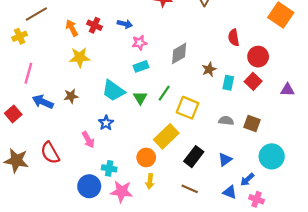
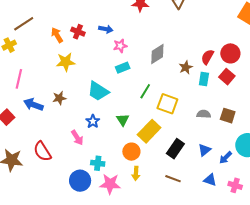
red semicircle: (234, 38) -> (207, 57), moved, turned 42
green triangle: (140, 98) -> (123, 120), moved
blue arrow: (247, 180) -> (226, 158), moved

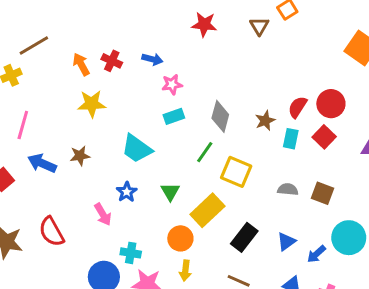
gray diamond: (157, 54) -> (220, 116), moved, turned -45

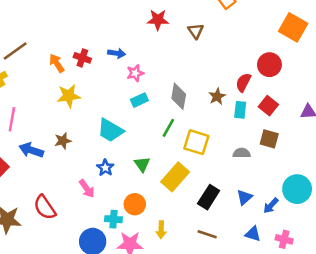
brown triangle: (259, 26) -> (196, 31), moved
red circle: (331, 104) -> (269, 65), moved
brown square: (323, 193) -> (269, 139), moved
orange circle: (180, 238) -> (135, 204), moved

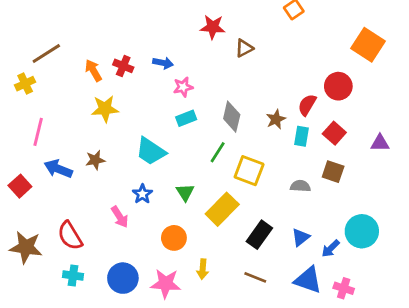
brown triangle: (196, 31) -> (244, 48), moved, turned 35
cyan cross: (113, 219) -> (73, 275), moved
blue triangle: (253, 234) -> (308, 280), size x1.5

